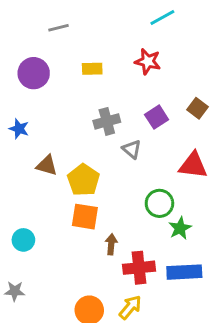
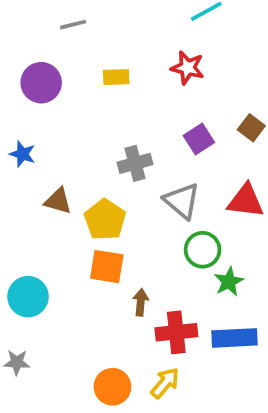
gray cross: (107, 121) -> (135, 163), moved
gray triangle: (132, 149) -> (182, 201), moved, size x1.5
cyan circle: (23, 240) -> (28, 297), size x1.4

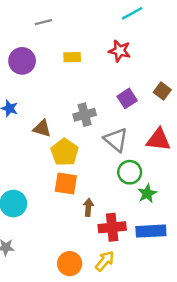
brown triangle: (58, 201) -> (42, 128), moved

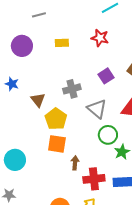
brown triangle: (42, 128) -> (38, 100), turned 35

